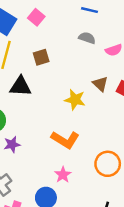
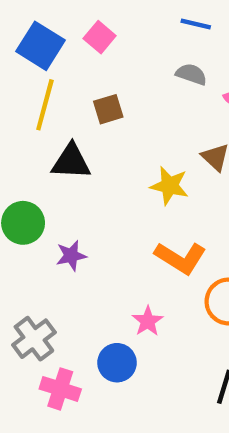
orange L-shape: (65, 140) -> (180, 258), moved
purple star: (12, 144) -> (71, 256), moved

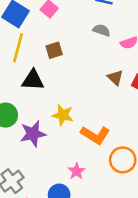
yellow star: (169, 186) -> (63, 115), moved
purple star: (71, 256) -> (33, 134), size x1.5

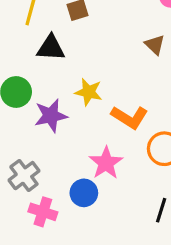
pink star: (77, 171) -> (106, 163), size x1.5

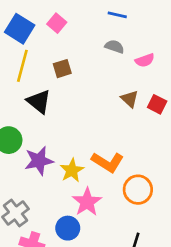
black triangle: (51, 48) -> (39, 102), turned 36
yellow star: (89, 92) -> (72, 170), moved, turned 30

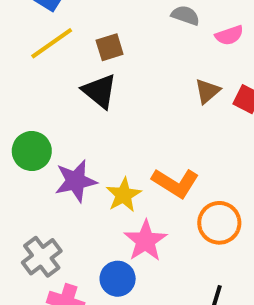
yellow line: (22, 66) -> (52, 43), turned 40
brown triangle: (130, 99) -> (207, 91), turned 36
black triangle: (39, 102) -> (100, 91), moved

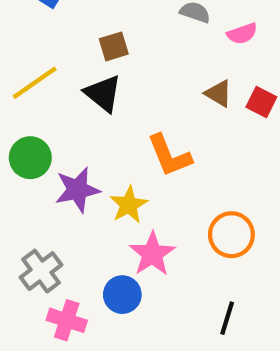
yellow line: (52, 43) -> (35, 83), moved
brown triangle: (207, 91) -> (219, 93), turned -48
orange L-shape: (175, 183) -> (169, 156), moved, turned 36

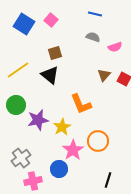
brown triangle: (219, 93) -> (104, 75), turned 40
orange circle: (231, 235) -> (98, 141), moved
pink cross: (67, 320) -> (33, 181), turned -30

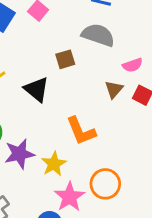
gray semicircle: (93, 37) -> (98, 35), size x1.6
pink semicircle: (115, 47) -> (133, 65), moved
brown square: (55, 53) -> (65, 59), moved

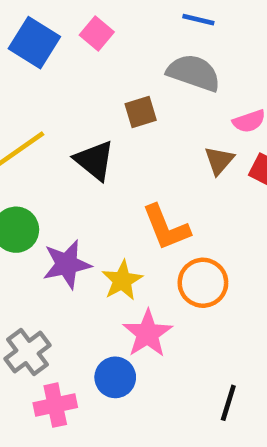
orange circle: (105, 184) -> (203, 283), moved

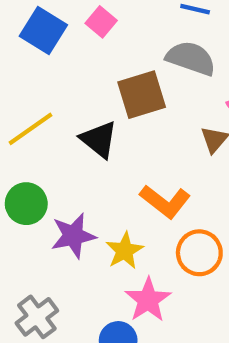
brown square: (141, 112) -> (142, 95), size x1.6
orange L-shape: (166, 227) -> (165, 201), turned -30

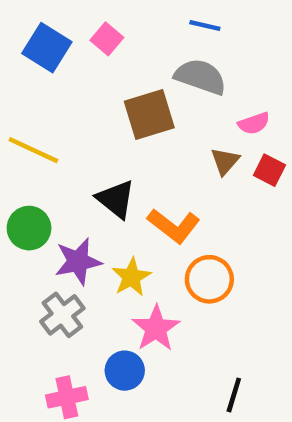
yellow line: (31, 129) -> (33, 150), turned 60
black triangle: (99, 140) -> (116, 199), moved
gray cross: (37, 317) -> (62, 315), moved

